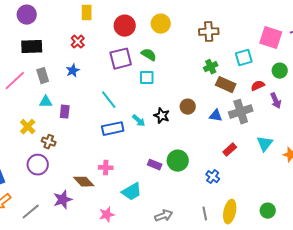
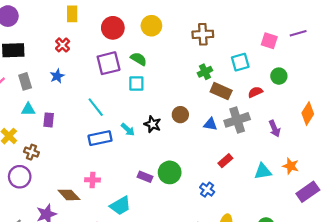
pink square: (271, 38) -> (269, 41), size x0.7
purple arrow: (276, 101) -> (275, 129), moved
cyan triangle: (265, 144) -> (263, 171), moved, turned 42

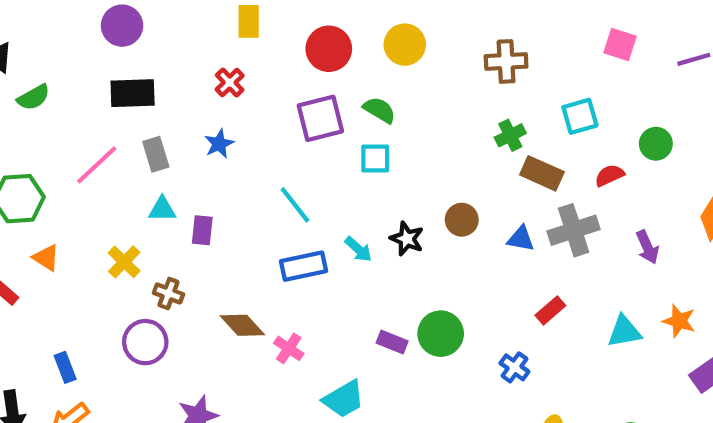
pink square: (269, 41) -> (620, 45), moved
pink cross: (92, 180) -> (289, 348), turned 32
brown diamond: (69, 195) -> (242, 325), moved

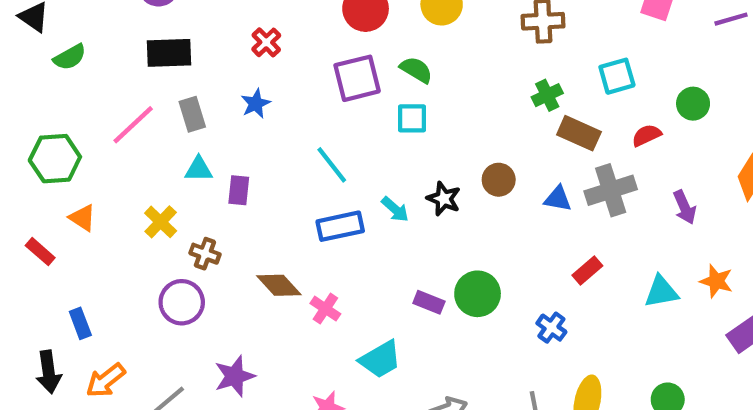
blue rectangle: (65, 367) -> (80, 323), moved

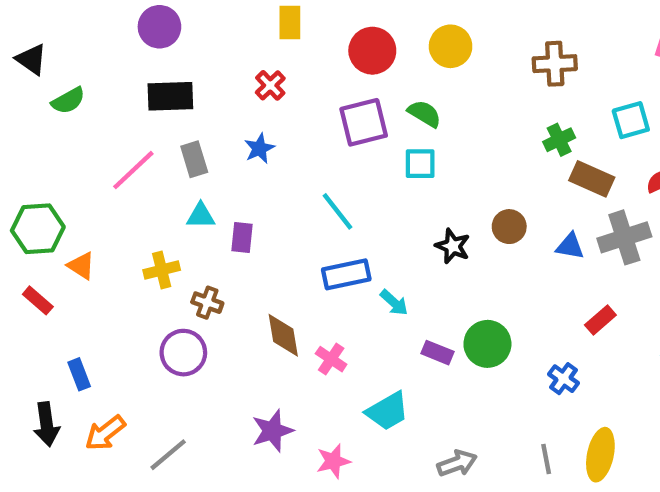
green hexagon: (55, 159) -> (38, 229), moved
cyan arrow: (395, 209) -> (394, 303), moved
yellow cross: (161, 222) -> (162, 270), turned 32
brown diamond: (279, 285) -> (283, 335), turned 33
purple star: (235, 376) -> (272, 431), moved

